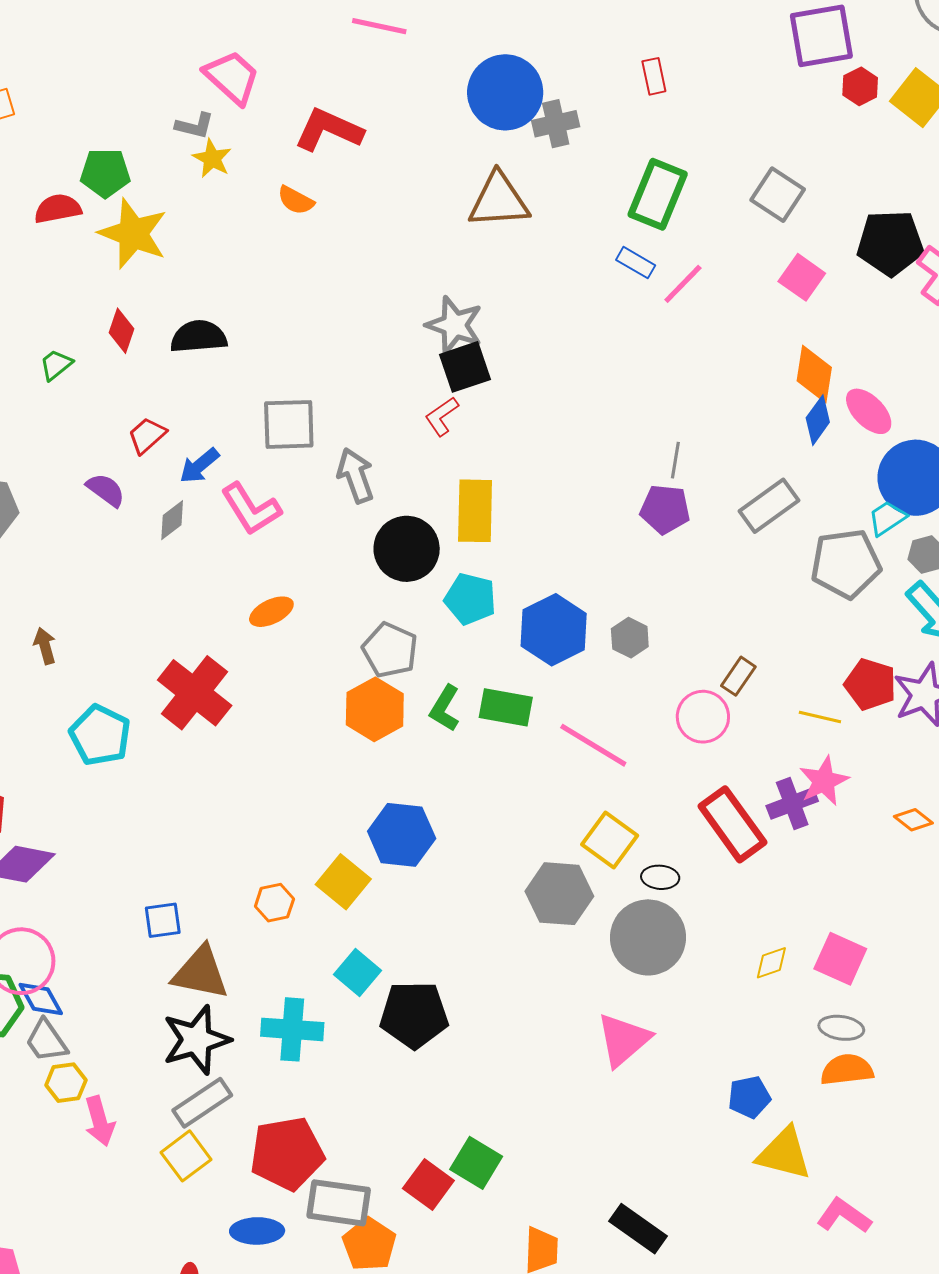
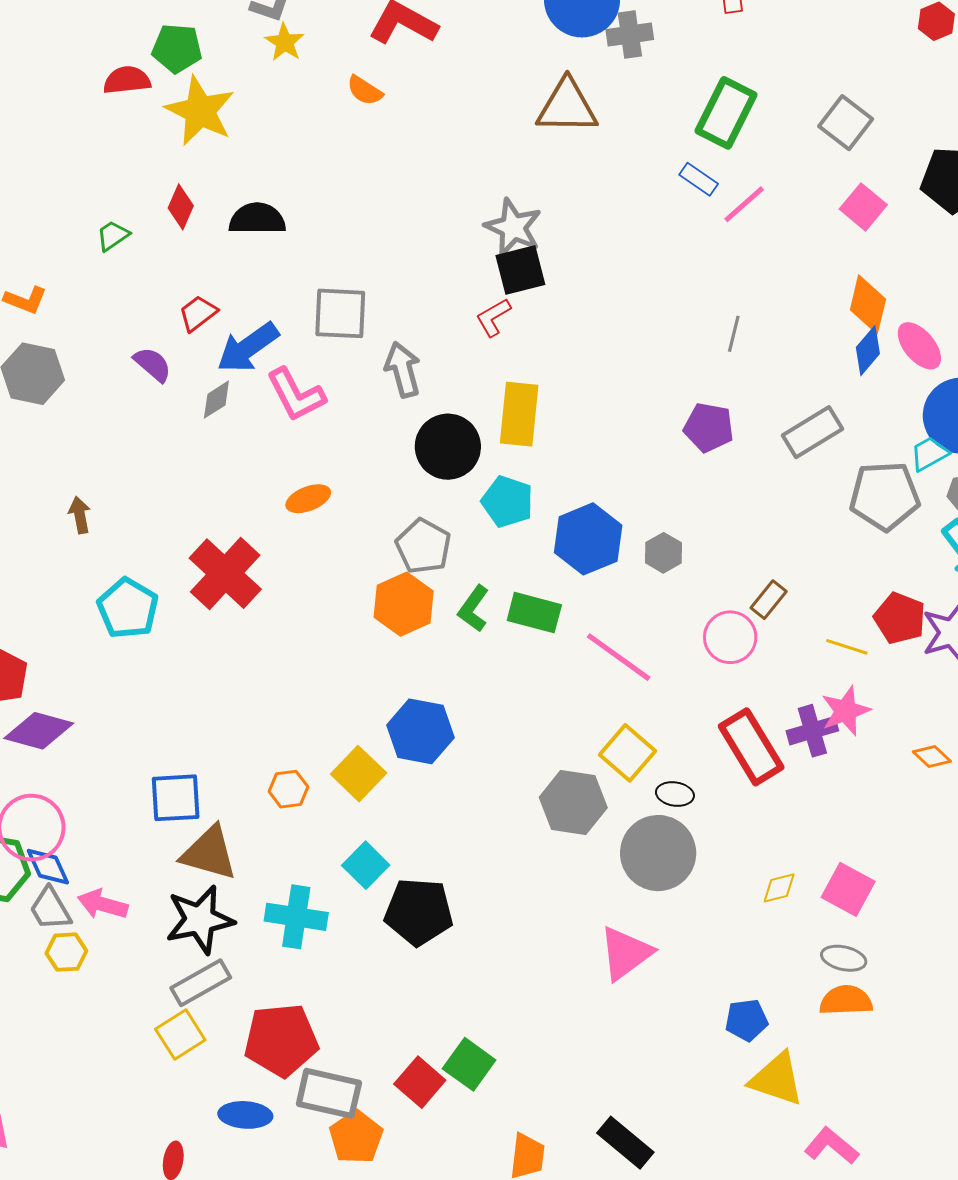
gray line: (675, 460) -> (734, 334), moved
blue arrow: (199, 466) -> (248, 348), size x1.5
blue square: (163, 920) -> (176, 798), size x1.4
pink arrow: (100, 1121) -> (103, 904), moved, turned 117

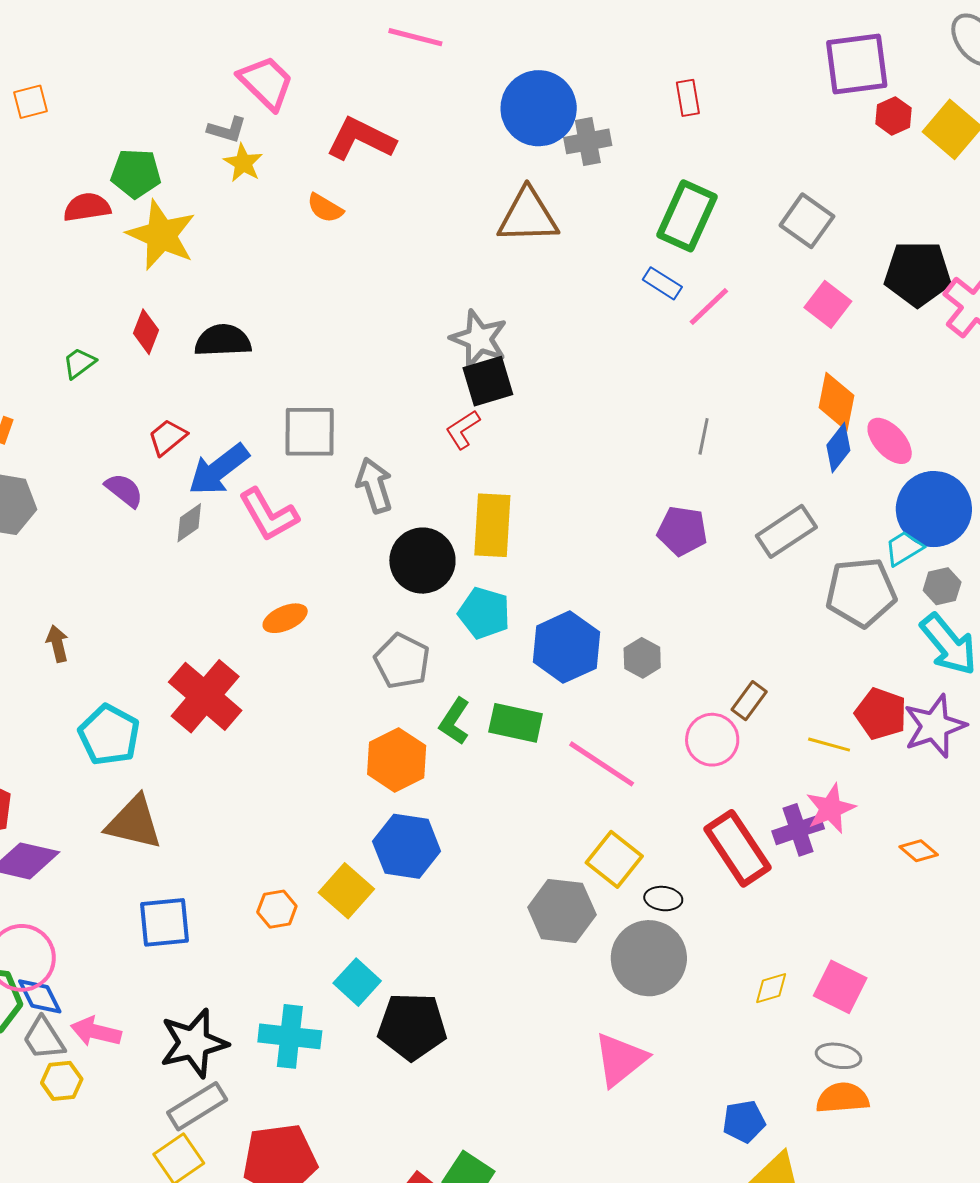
orange hexagon: (404, 604) -> (397, 760), moved
brown triangle: (209, 853) -> (134, 823), moved

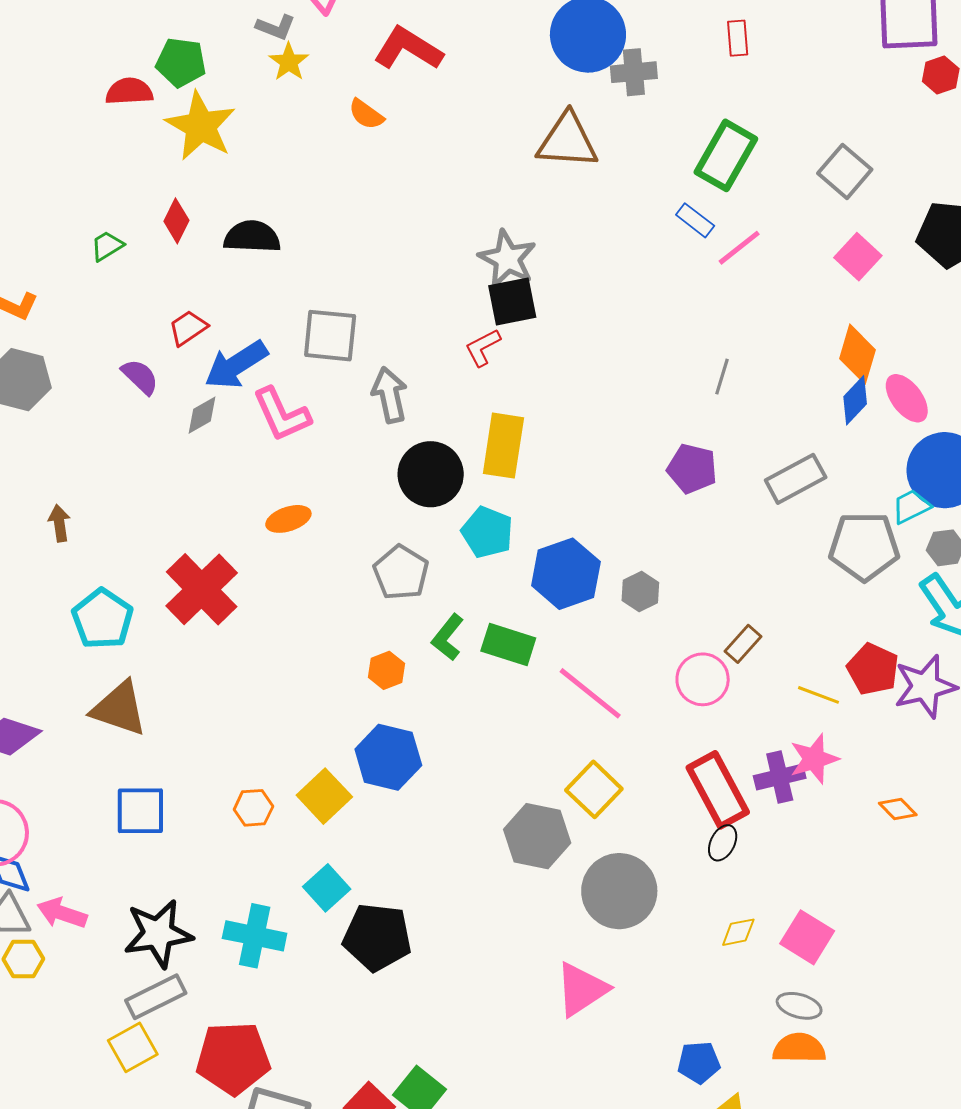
orange hexagon: (397, 760) -> (386, 670), size x0.6
black ellipse: (663, 899) -> (723, 843), moved, turned -75

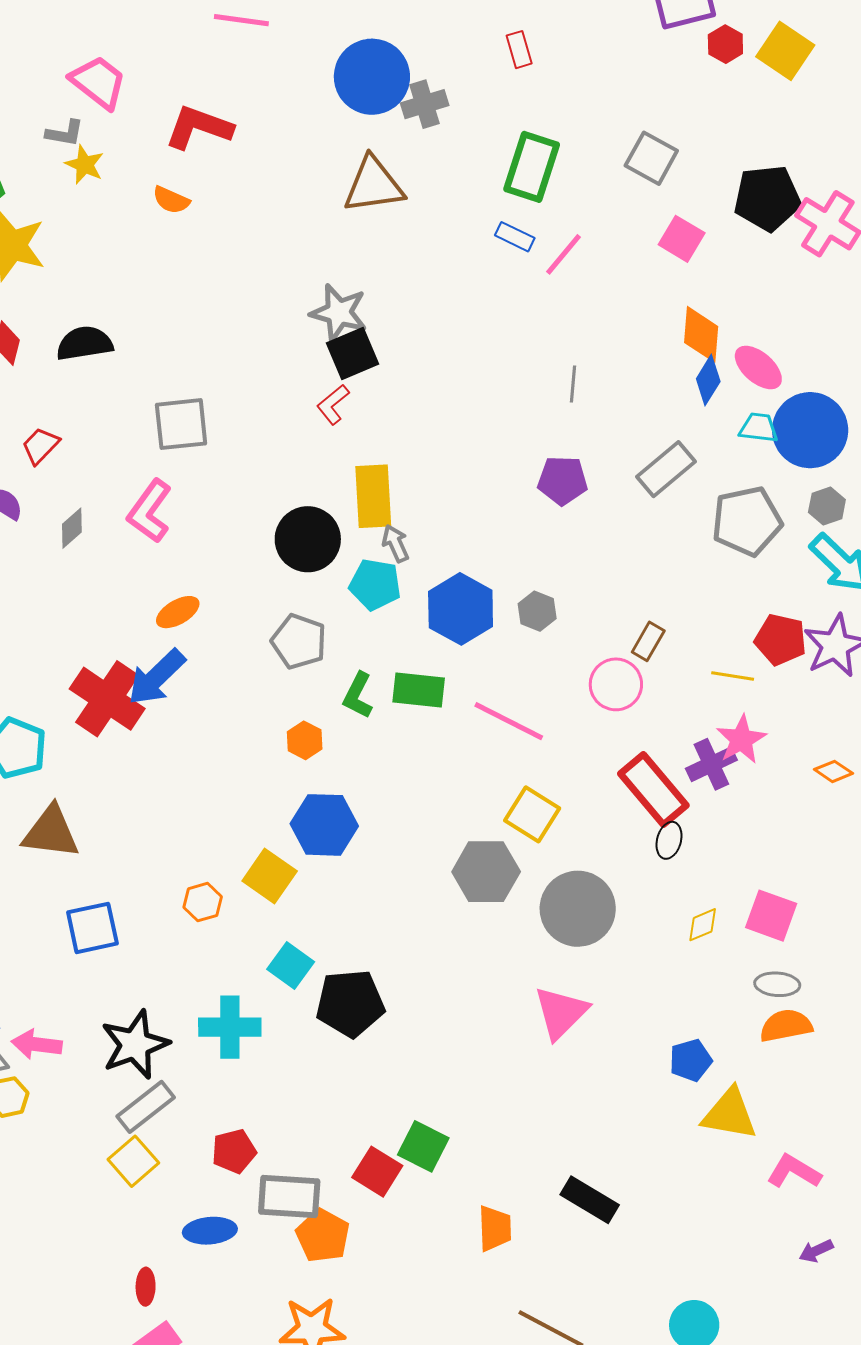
blue arrow: (236, 365) -> (156, 677), moved
gray arrow: (390, 395) -> (396, 543), moved, size x0.7
pink L-shape: (282, 414) -> (150, 511), turned 72
cyan trapezoid: (911, 507) -> (759, 428), moved, turned 45
red pentagon: (233, 1058) -> (234, 1151), size x0.6

